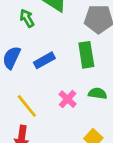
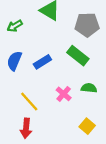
green arrow: (27, 18) -> (15, 26), moved, turned -88
green rectangle: (86, 55) -> (78, 56), turned -40

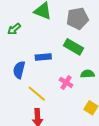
blue semicircle: (14, 61) -> (19, 70), moved
blue rectangle: (42, 62) -> (43, 57), turned 35

